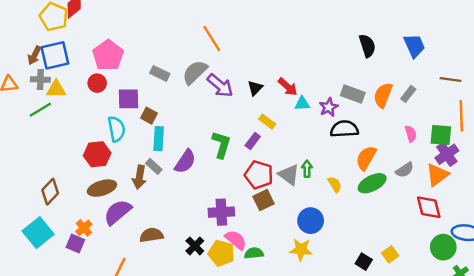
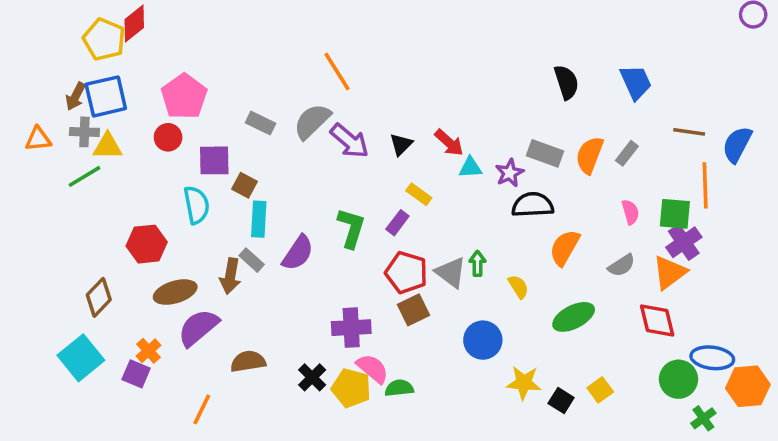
red hexagon: (97, 154) -> (147, 244), moved
green ellipse: (372, 183) -> (574, 317), moved
yellow star: (301, 250) -> (524, 383), moved

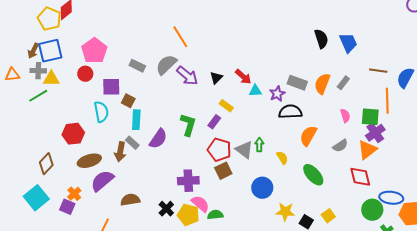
black semicircle: (566, 82) -> (321, 39), moved
green ellipse: (574, 317) -> (313, 175), turned 75

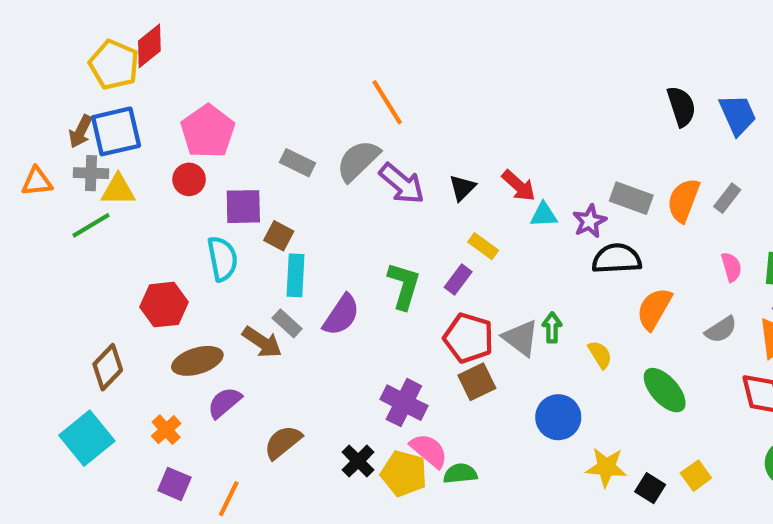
brown arrow: (120, 152) -> (262, 342), turned -66
purple semicircle: (102, 181) -> (225, 403), size x0.7
purple cross: (188, 181) -> (404, 403), turned 30
brown semicircle: (130, 200) -> (283, 442), turned -30
purple square: (67, 207) -> (174, 484), moved

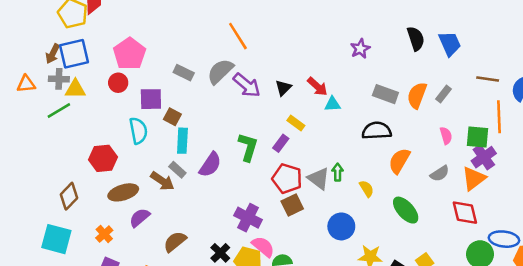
purple star: (590, 221) -> (360, 49), moved
cyan square: (87, 438) -> (56, 239), turned -36

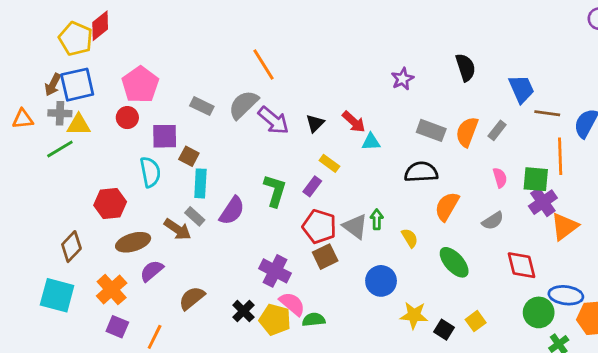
blue trapezoid: (450, 44) -> (521, 89), moved
orange triangle: (474, 179) -> (564, 226), moved
orange cross: (104, 234) -> (112, 290), size x1.5

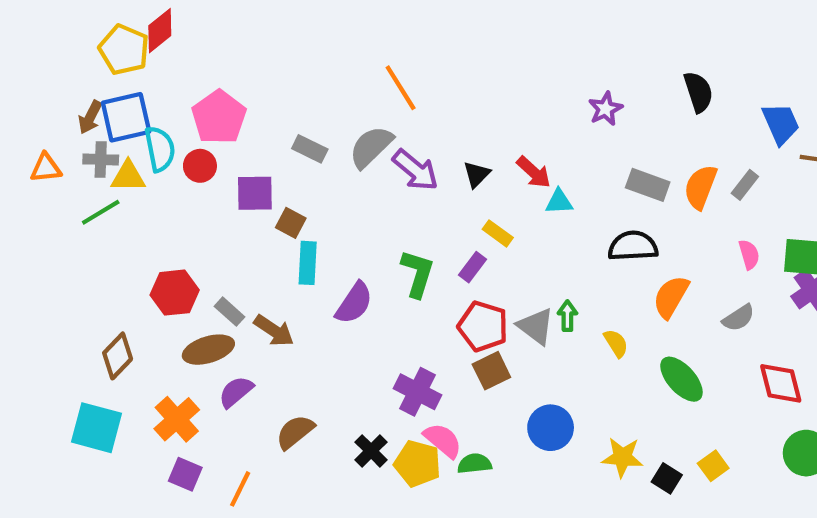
cyan semicircle: (150, 172) -> (160, 149), moved
gray rectangle: (195, 216) -> (230, 312), moved
blue circle: (381, 281) -> (551, 428), moved

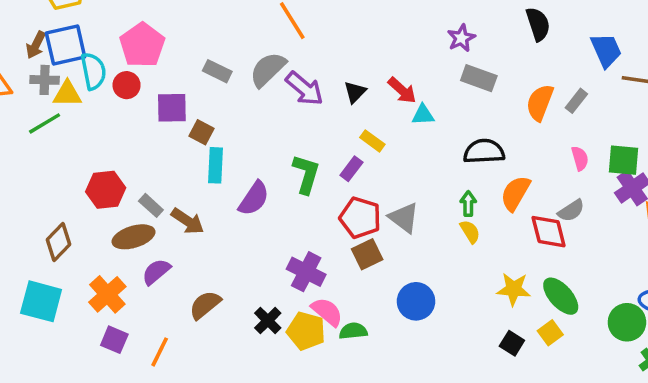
gray rectangle: (648, 185) -> (479, 78), moved
green arrow: (567, 316) -> (468, 204), moved
green ellipse: (681, 379) -> (561, 296), moved
red diamond: (781, 383) -> (549, 232), moved
yellow star: (622, 457) -> (514, 289), moved

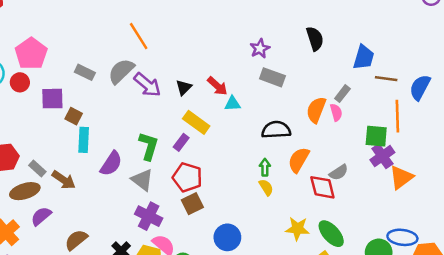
blue trapezoid: (606, 50) -> (364, 57), turned 40
orange semicircle: (540, 103) -> (316, 110), moved
yellow rectangle: (372, 141) -> (196, 122), size x1.5
pink semicircle: (580, 158) -> (336, 112), moved
gray triangle: (404, 218) -> (142, 180), moved

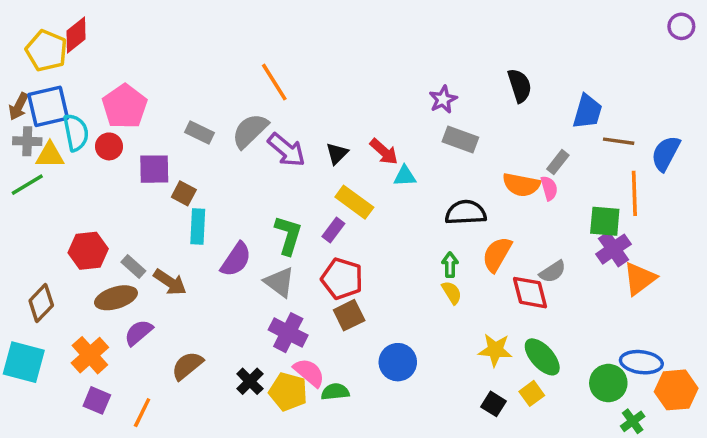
orange semicircle: (316, 110) -> (521, 185), turned -100

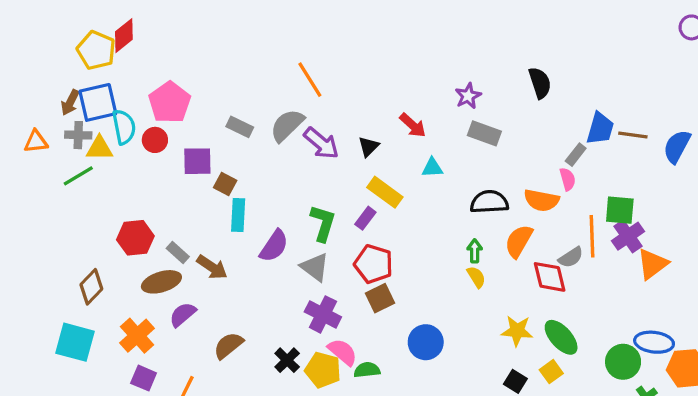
blue trapezoid: (587, 112) -> (600, 129), moved
red arrow: (384, 152) -> (413, 125), moved
orange semicircle: (521, 185) -> (541, 200), moved
orange line: (634, 193) -> (592, 236), moved

